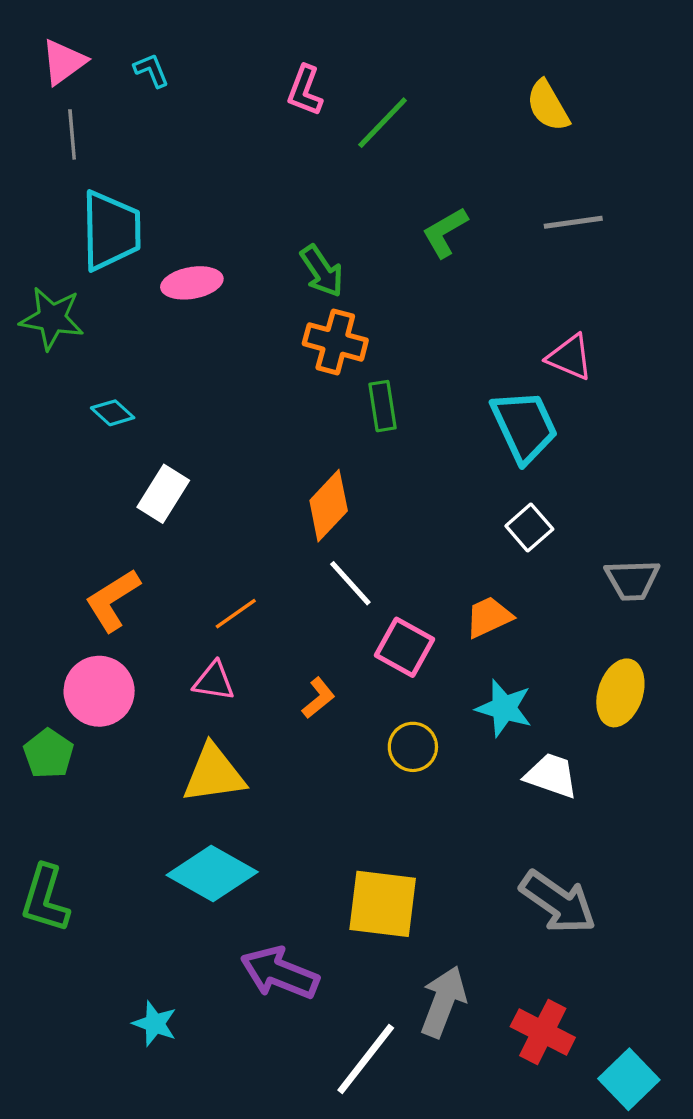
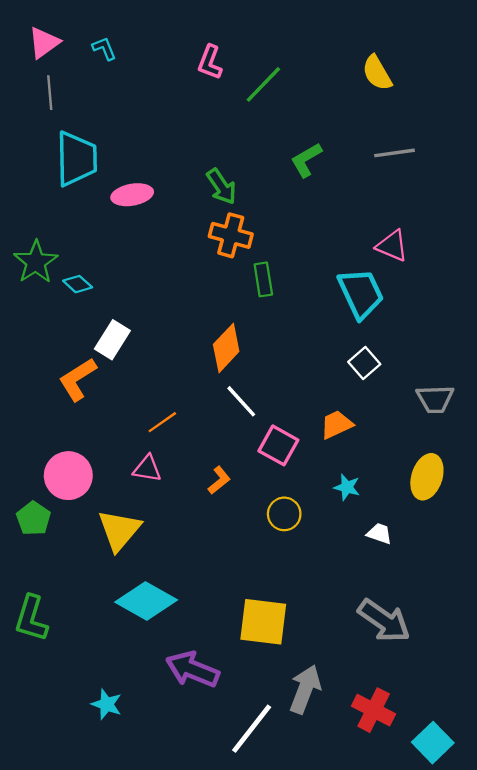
green star: (52, 318) -> (36, 262), moved, turned 30
orange L-shape: (113, 600) -> (78, 379), moved
cyan star: (504, 708) -> (347, 487), size x0.7
yellow triangle: (214, 774) -> (119, 530), moved, turned -42
white trapezoid: (551, 776) -> (379, 534), size x0.7

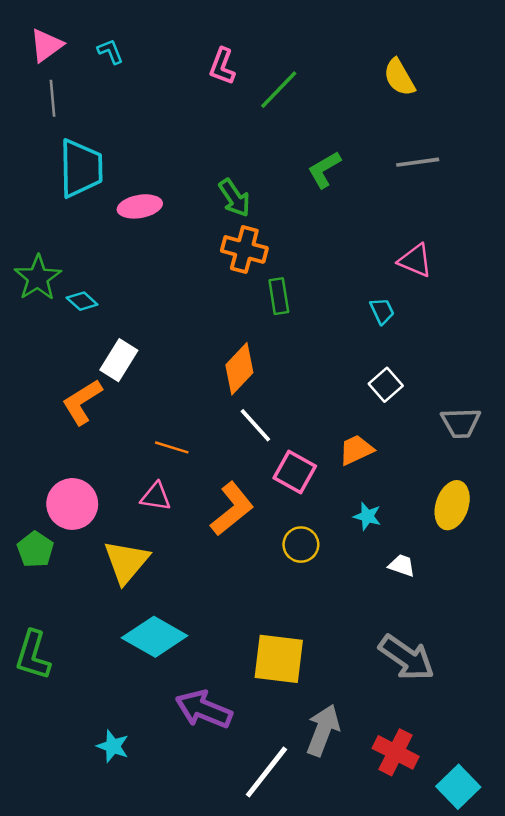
cyan trapezoid: (361, 293) -> (382, 311), size x0.5
orange line: (162, 422) -> (172, 447), turned 52
orange L-shape: (219, 480) -> (232, 509), size x1.8

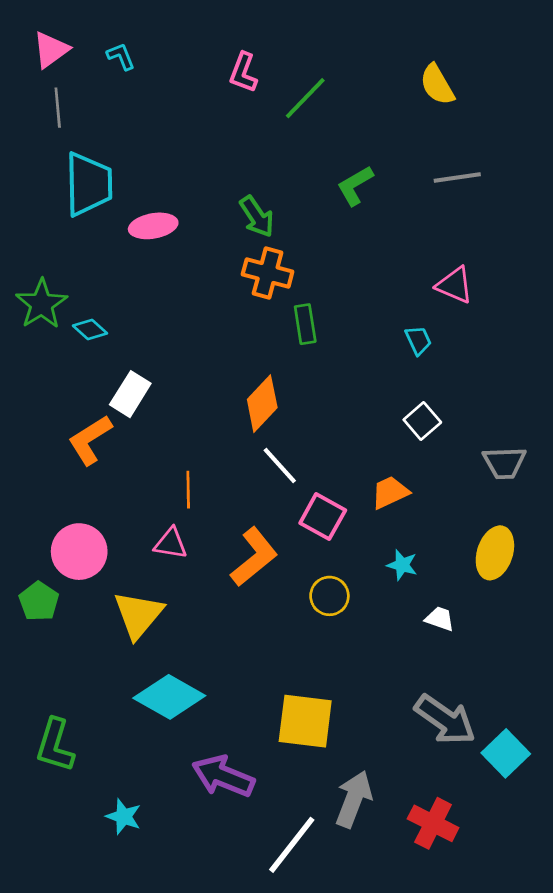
orange line: (172, 447) -> (188, 490), turned 72
green L-shape: (33, 655) -> (55, 745), moved
cyan square: (458, 787) -> (506, 753), moved

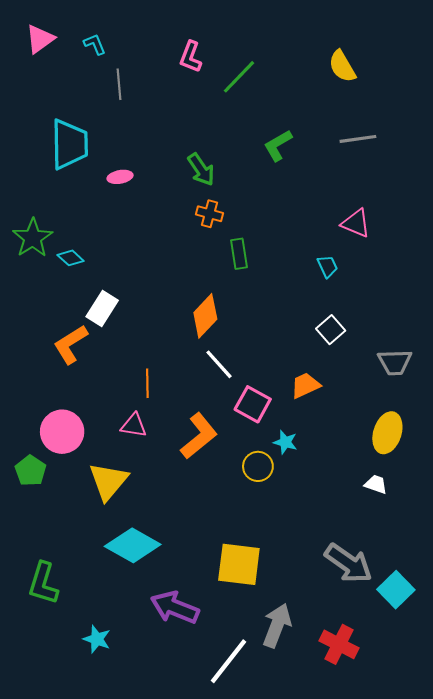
gray line: (58, 108) -> (119, 84), moved
pink ellipse: (153, 226) -> (120, 177), size x0.7
orange cross: (268, 273) -> (210, 214), size x0.7
cyan star: (402, 565) -> (285, 442), moved
white trapezoid: (440, 619) -> (376, 484), moved

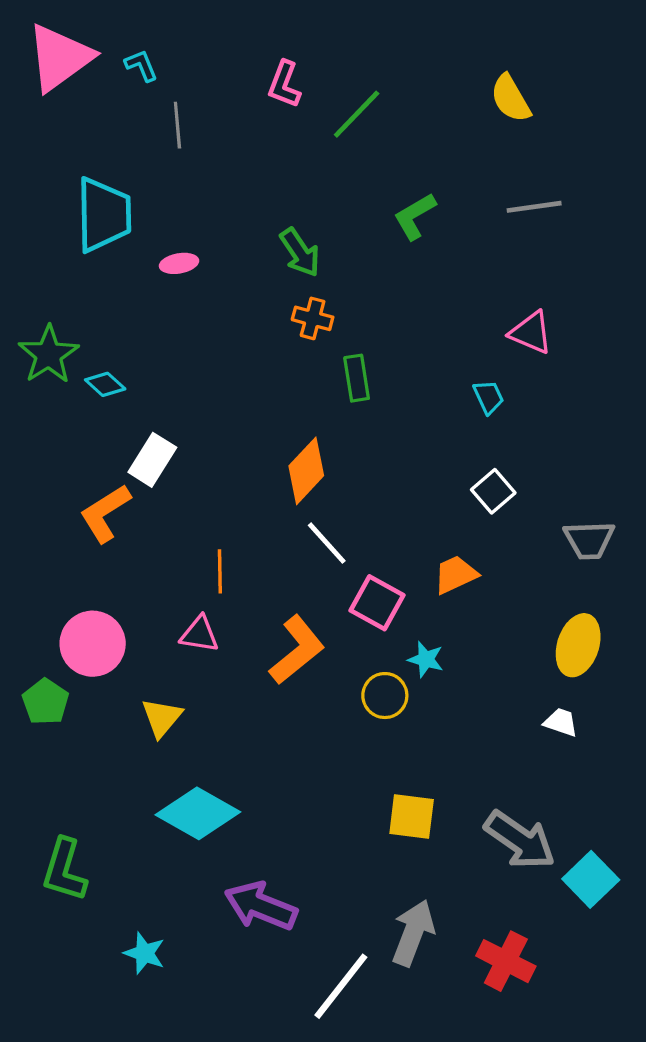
pink triangle: (40, 39) -> (60, 58), size x1.6
yellow triangle: (108, 481) -> (162, 718), size x0.7
yellow square: (239, 564) -> (412, 816), moved, size x0.7

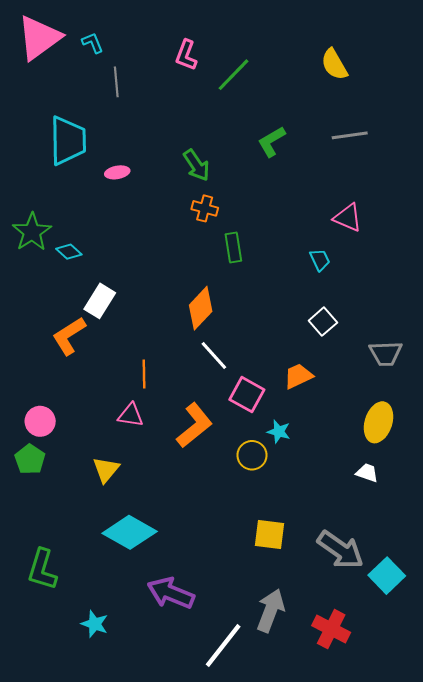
pink circle: (93, 644) -> (40, 421), moved, size x0.7

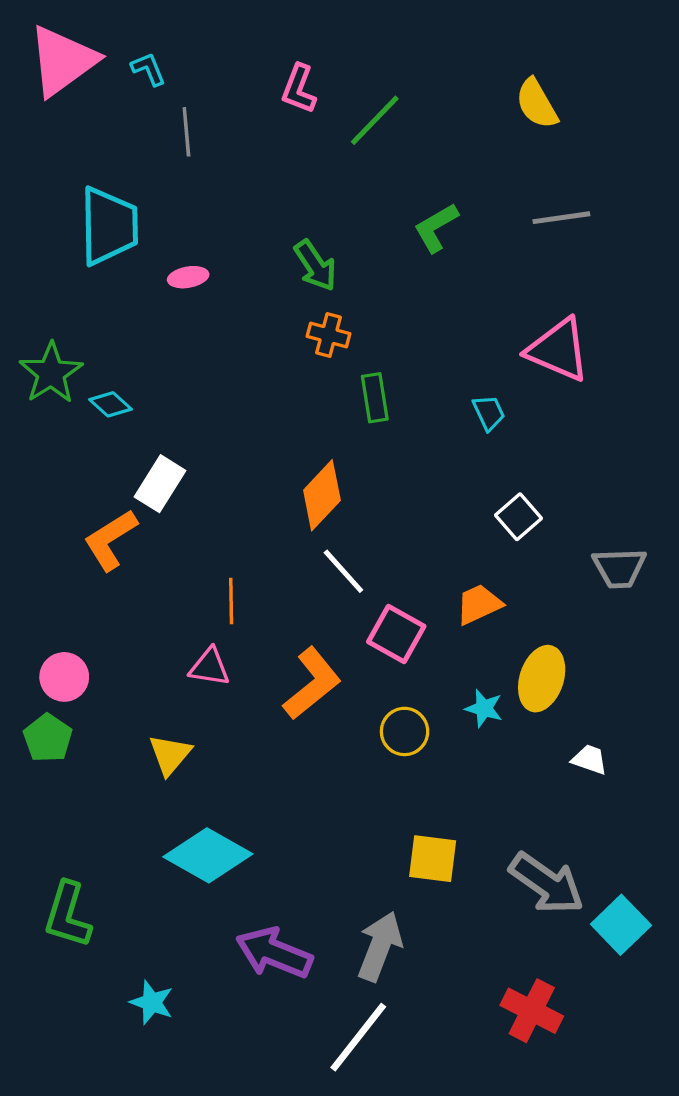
pink triangle: (348, 218) -> (558, 350), size x1.4
cyan trapezoid: (320, 260) -> (489, 413), moved
yellow ellipse: (378, 422) -> (542, 679), moved
cyan star: (279, 432) -> (484, 708), moved
gray arrow: (270, 611) -> (380, 946), moved

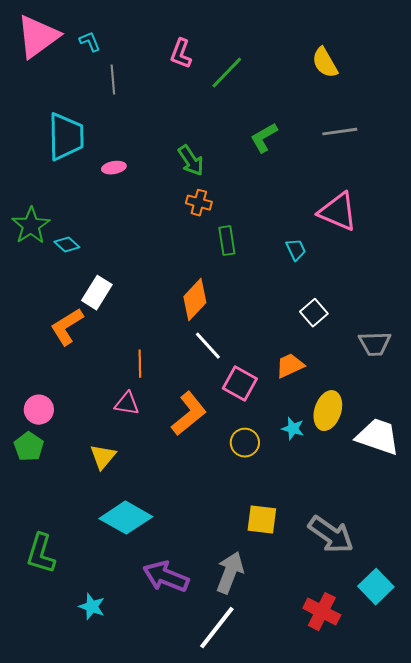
white trapezoid: (590, 760) -> (378, 437), moved, size x2.0
cyan square: (621, 925) -> (376, 587), moved

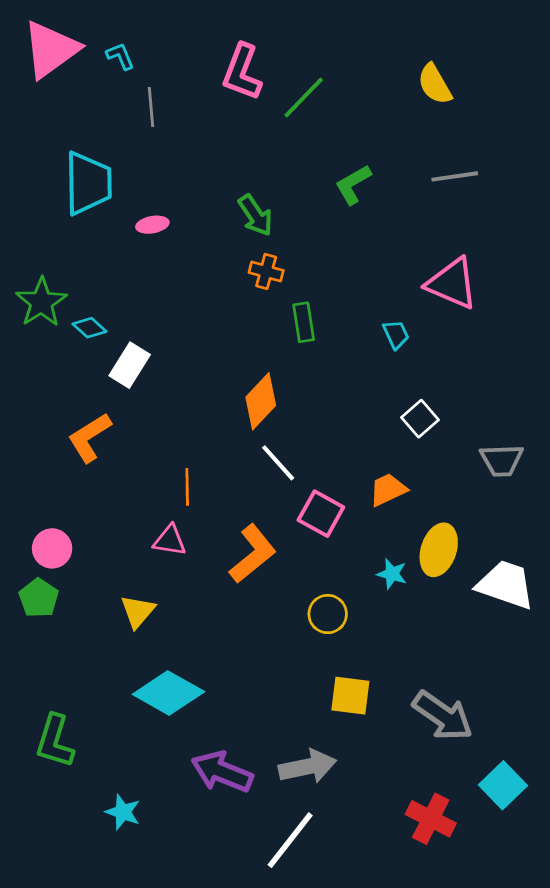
pink L-shape: (181, 54) -> (242, 72), size x1.4
white rectangle: (97, 293) -> (130, 365), moved
yellow circle: (245, 443) -> (328, 614), moved
gray arrow: (230, 573) -> (308, 767), turned 57

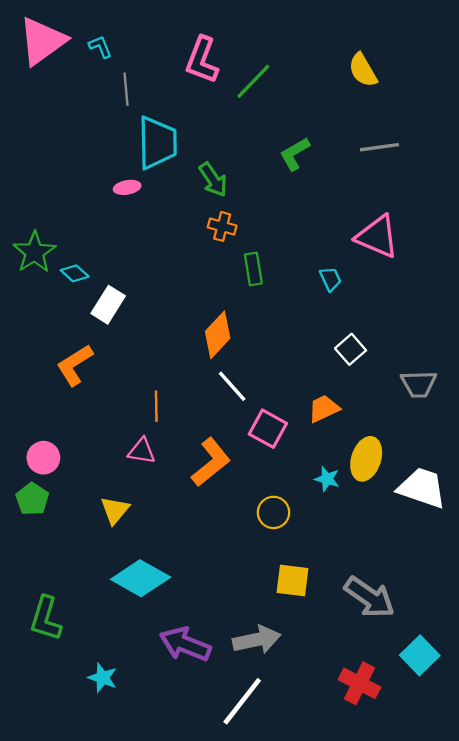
cyan trapezoid: (88, 183) -> (157, 143), moved

